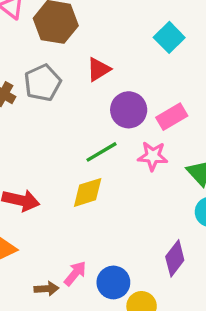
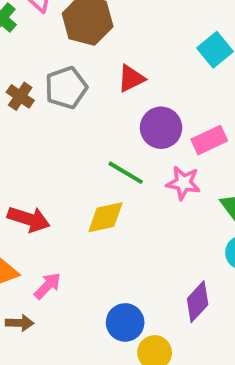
green line: (101, 152) -> (126, 173), turned 56
pink arrow: (75, 273) -> (47, 286), moved
brown arrow: (46, 289) -> (20, 323), moved

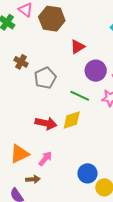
gray pentagon: (66, 88) -> (45, 78), moved
red arrow: (29, 219) -> (46, 123), moved

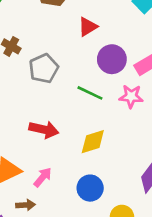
yellow diamond: (72, 120) -> (93, 142), moved
blue circle: (87, 173) -> (90, 188), moved

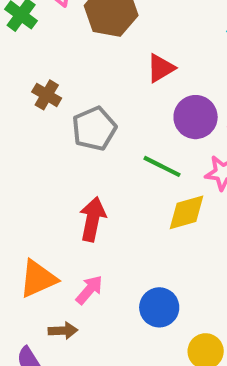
red arrow: (44, 130) -> (93, 219), turned -92
yellow diamond: (93, 142) -> (186, 212), moved

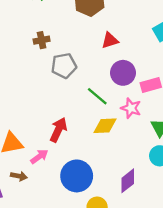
brown cross: (47, 95) -> (42, 40), turned 35
red arrow: (93, 219) -> (58, 130), moved
blue circle: (159, 307) -> (77, 176), size x1.4

